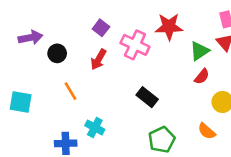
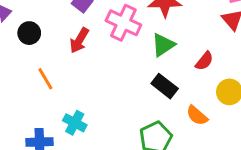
green triangle: (199, 51) -> (163, 45), moved
black rectangle: (147, 97) -> (165, 86), moved
orange semicircle: (207, 131) -> (197, 115), moved

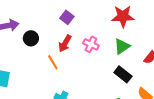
pink cross: (123, 23) -> (91, 44), moved, size x0.7
orange line: (45, 79) -> (53, 62), moved

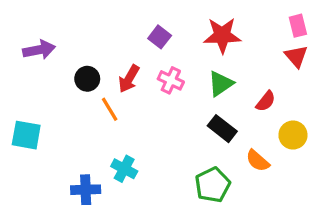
purple square: (67, 17) -> (160, 37), moved
black circle: (31, 38) -> (87, 79), moved

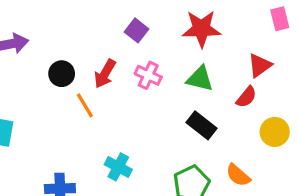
red triangle: (296, 56) -> (260, 65), moved, turned 35
green triangle: (221, 84) -> (200, 79), turned 48
orange semicircle: (258, 161) -> (238, 175), moved
cyan cross: (124, 169) -> (118, 167), moved

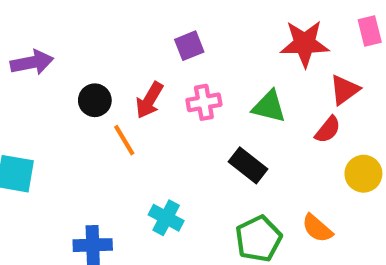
red star: (201, 29) -> (305, 44), moved
purple square: (137, 30) -> (189, 46), turned 30
pink cross: (148, 75) -> (204, 102), turned -35
black rectangle: (201, 125) -> (248, 165), moved

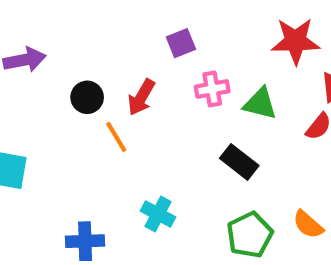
pink cross: (204, 102) -> (212, 89), moved

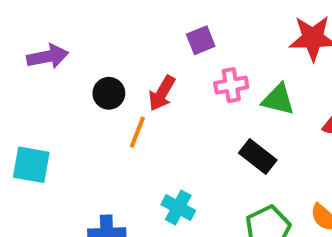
orange line: (116, 137) -> (137, 132), turned 52

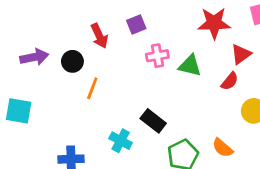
purple arrow: (48, 57) -> (34, 57), moved
red arrow: (162, 93) -> (99, 36), moved, turned -55
black rectangle: (258, 156) -> (153, 121), moved

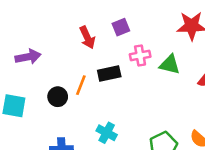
black circle: (72, 61) -> (58, 97), moved
black rectangle: (153, 121) -> (109, 74), moved, turned -50

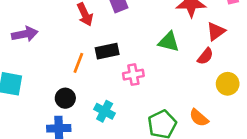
pink cross: (140, 55) -> (133, 75), moved
black circle: (58, 97) -> (65, 98), moved

